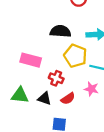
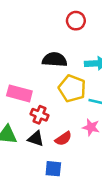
red cross: (56, 78) -> (40, 115), moved

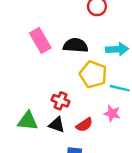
pink rectangle: (19, 93) -> (40, 40), moved, turned 45

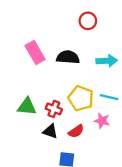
yellow pentagon: (93, 74) -> (81, 98), moved
green triangle: (28, 121) -> (27, 107), moved

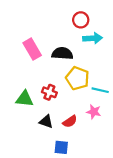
cyan arrow: (107, 61) -> (93, 38), moved
yellow pentagon: (81, 98) -> (77, 78), moved
red cross: (54, 109) -> (49, 92), moved

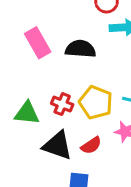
yellow pentagon: (77, 78) -> (96, 102), moved
black triangle: (46, 121) -> (58, 145), size x1.5

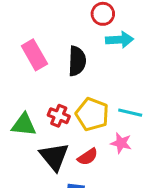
black semicircle: (80, 49) -> (77, 61), turned 88
black triangle: (58, 145) -> (54, 157), turned 32

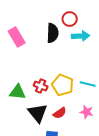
pink rectangle: (34, 55) -> (17, 37), moved
black semicircle: (77, 61) -> (53, 33), moved
pink star: (121, 143) -> (87, 112), moved

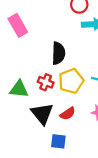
black semicircle: (53, 33) -> (58, 53), moved
yellow pentagon: (63, 85) -> (71, 81), turned 30

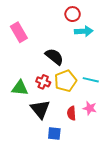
black semicircle: (58, 53) -> (54, 57), turned -54
red semicircle: (68, 114) -> (72, 113), moved, turned 120

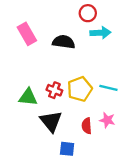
black semicircle: (54, 57) -> (64, 42), moved, turned -30

